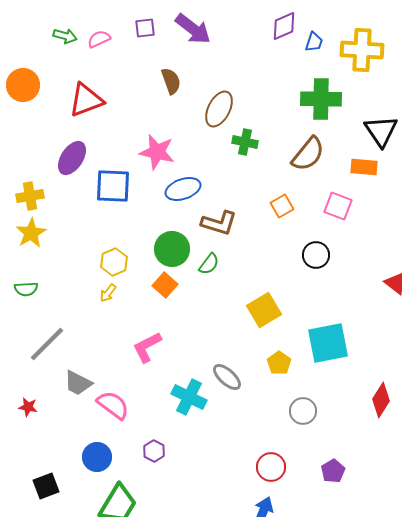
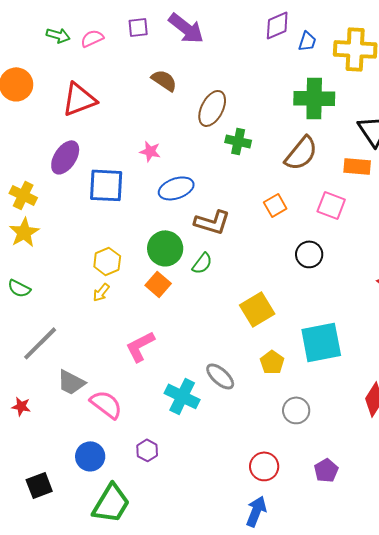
brown semicircle: (171, 81) -> (164, 80), turned -36
pink star: (157, 152) -> (150, 151), size x0.6
yellow cross: (30, 196) -> (23, 195), turned 36
green semicircle: (26, 289) -> (19, 288), turned 30

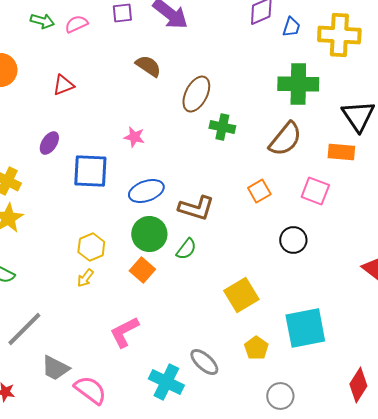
red triangle: (79, 99) -> (63, 85), size x0.6
purple ellipse: (65, 157) -> (49, 143), size x0.7
blue ellipse: (176, 188) -> (146, 191), moved

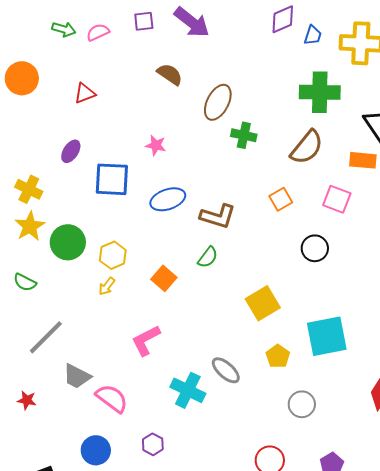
green circle: (149, 234) -> (68, 242), moved

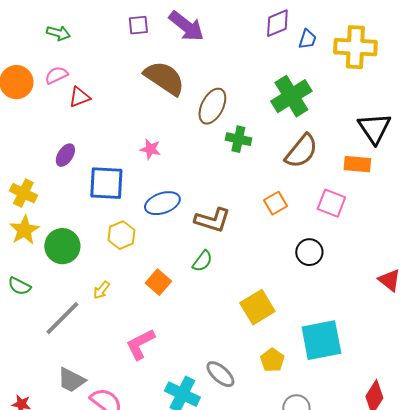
pink semicircle: (98, 32) -> (56, 75), moved
brown semicircle: (170, 74) -> (164, 78), size x1.6
green cross: (320, 92) -> (291, 96), moved, turned -33
yellow hexagon: (113, 255) -> (121, 235), moved
gray line: (46, 337) -> (62, 318), moved

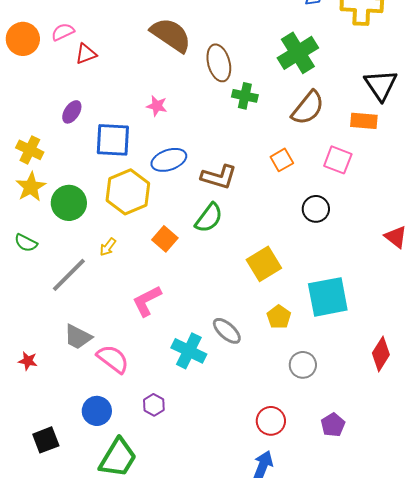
brown ellipse: (212, 106) -> (219, 63), turned -42
yellow hexagon: (121, 235) -> (128, 192), size x1.6
green semicircle: (202, 261) -> (209, 218), size x1.4

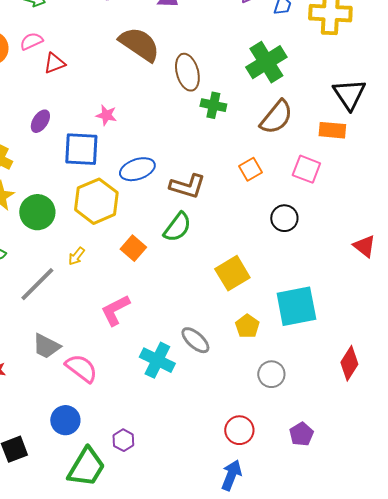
pink star: (157, 106) -> (106, 115), moved
purple hexagon: (154, 405) -> (123, 440), moved

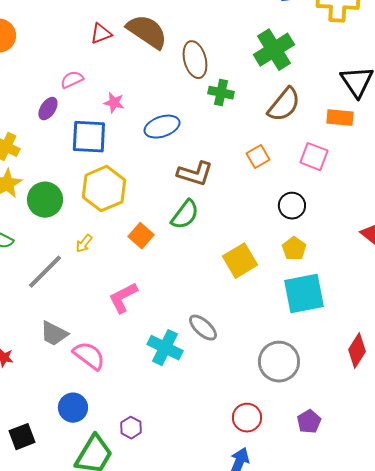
pink semicircle: (31, 41) -> (72, 80), moved
red triangle: (54, 63) -> (101, 34), moved
blue ellipse: (137, 169) -> (162, 127), moved
yellow pentagon: (247, 326) -> (294, 249), moved
gray circle: (271, 374) -> (279, 362), size x1.5

